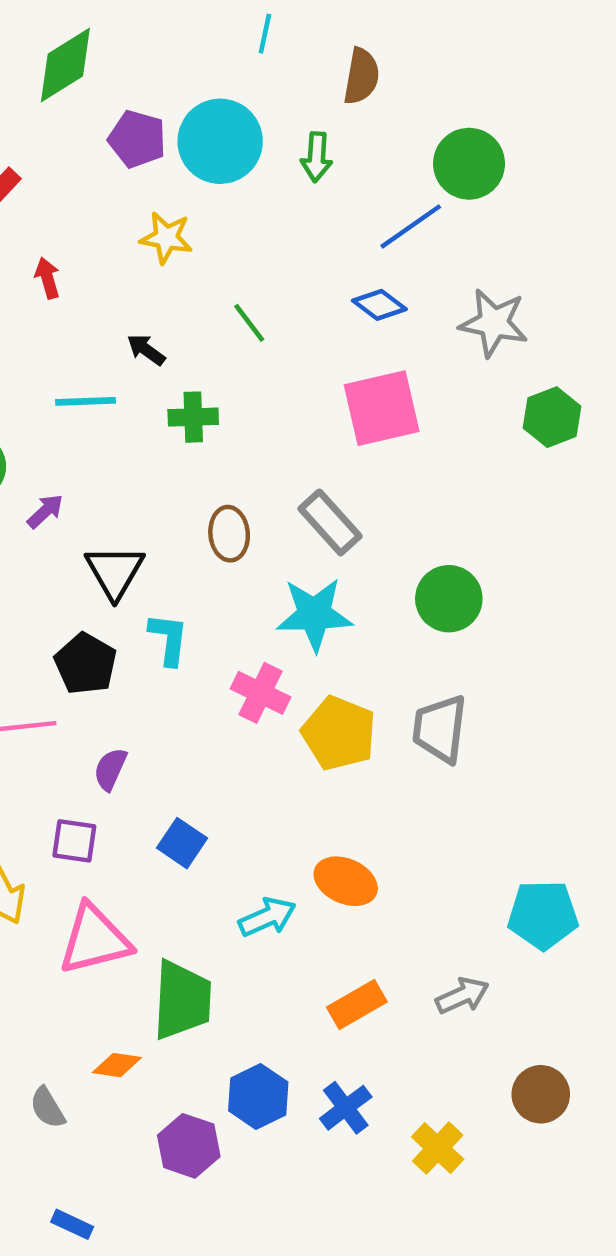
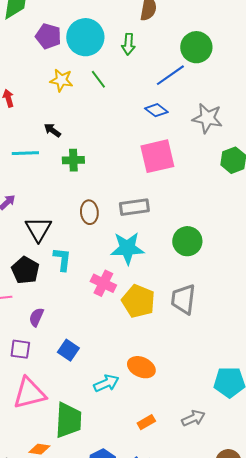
green line: (249, 323) -> (98, 79), moved
gray rectangle: (330, 522) -> (134, 207), turned -56
orange rectangle: (357, 1005) -> (146, 422), size x0.7

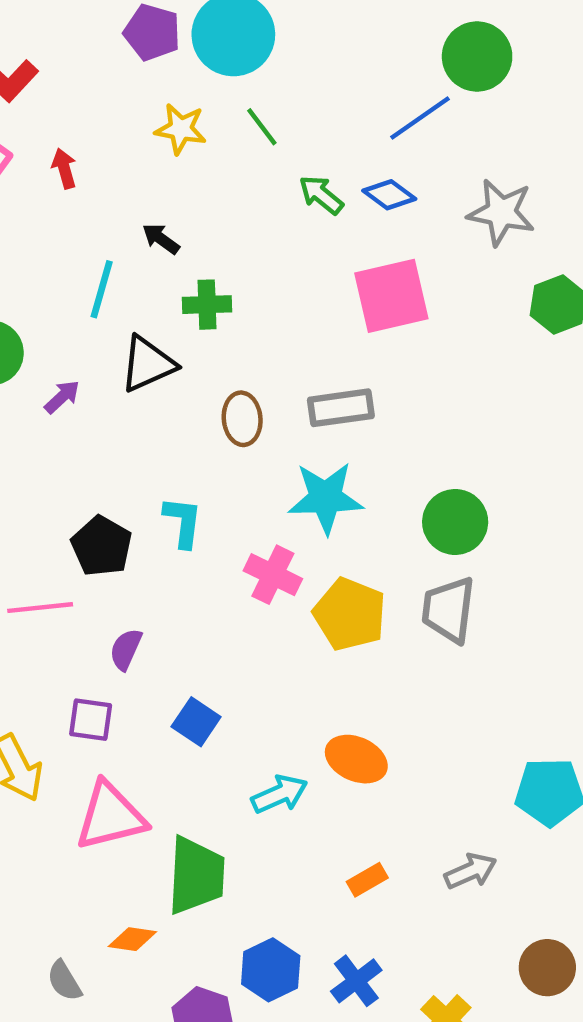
green arrow: (128, 44) -> (321, 195), moved, turned 125
cyan line: (25, 153) -> (102, 289), turned -72
black triangle: (38, 229) -> (148, 364), moved, turned 36
green circle: (187, 241) -> (455, 522), moved

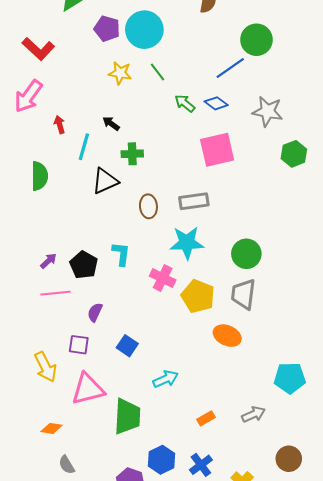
red arrow: (64, 168) -> (60, 125), moved
purple arrow: (62, 397) -> (48, 261), moved
orange ellipse: (356, 759) -> (227, 336), moved
orange diamond: (132, 939) -> (51, 428), moved

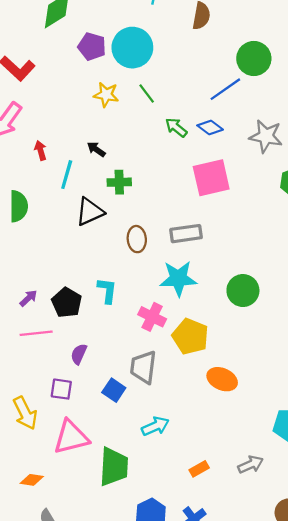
gray trapezoid: (243, 294) -> (143, 367), moved

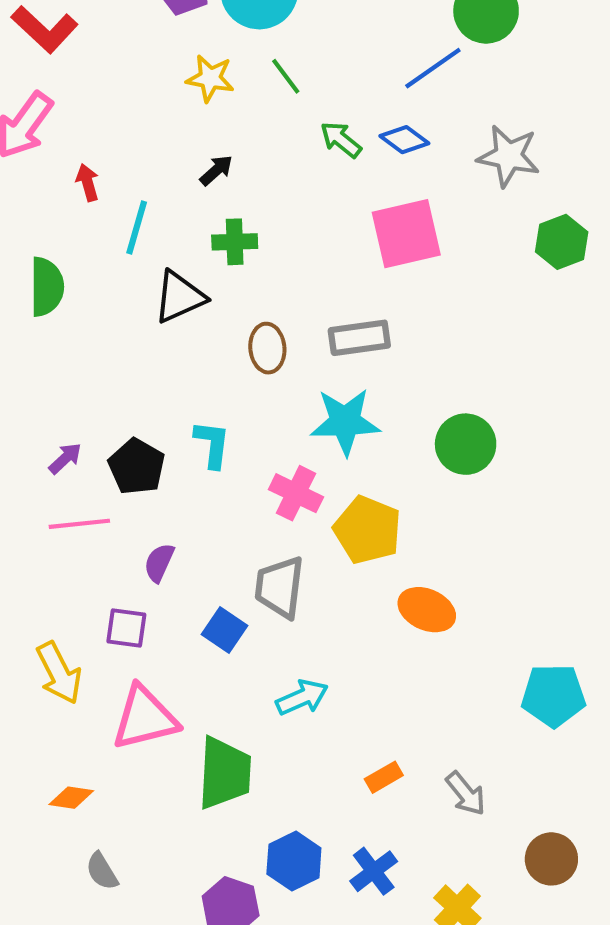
black arrow: (96, 149) -> (216, 170), moved, turned 102
gray arrow: (251, 465) -> (466, 794), moved, turned 75

